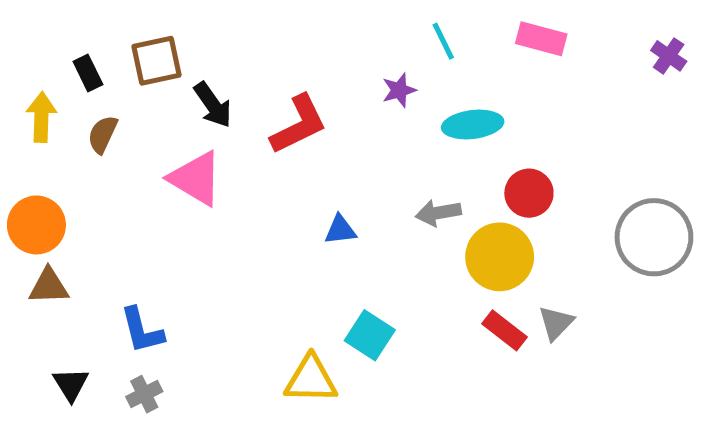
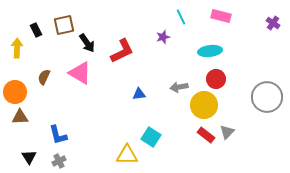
cyan ellipse: (473, 125) -> (210, 51), moved
brown semicircle: (103, 134) -> (44, 77), moved

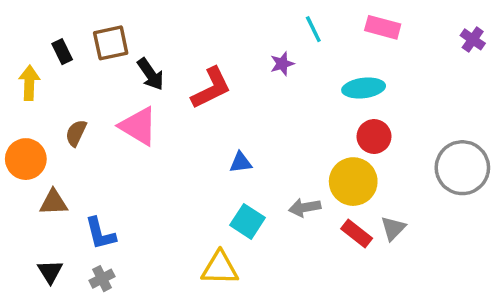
gray arrow: (179, 87) -> (305, 208), moved
brown triangle: (20, 117) -> (54, 202), moved
cyan square: (151, 137) -> (248, 221), moved

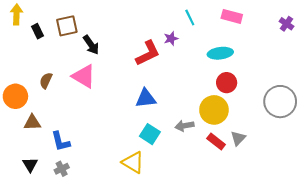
yellow arrow: (29, 83) -> (16, 14), moved
red L-shape: (211, 88) -> (148, 53), moved
blue triangle: (241, 162) -> (146, 98), size x1.5
yellow triangle: (220, 268) -> (133, 162), turned 30

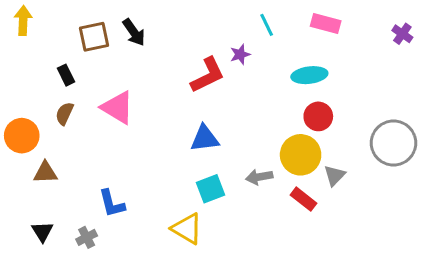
black rectangle: (37, 31) -> (66, 75), moved
black arrow: (91, 45) -> (134, 32), moved
cyan square: (150, 134) -> (211, 189), turned 36
gray triangle: (238, 138) -> (334, 175), moved
blue L-shape: (61, 141) -> (112, 203), moved

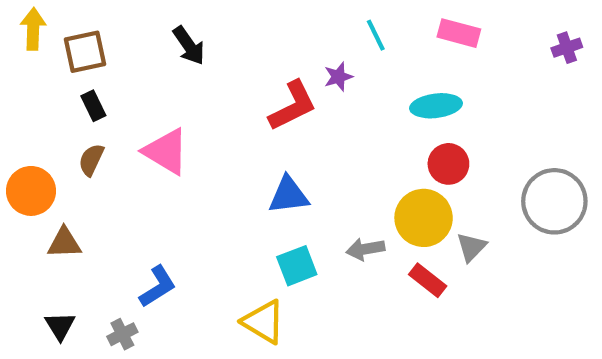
purple cross: (402, 34) -> (567, 48), turned 36
brown square: (94, 37) -> (85, 52), moved
blue L-shape: (112, 203) -> (158, 286), turned -108

